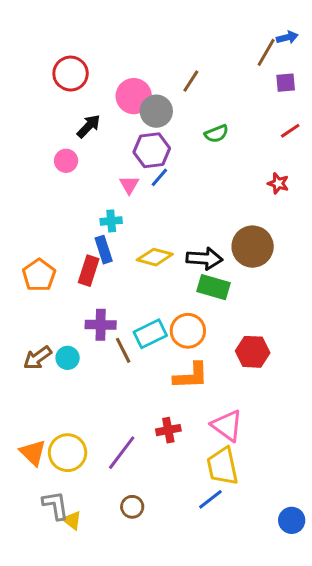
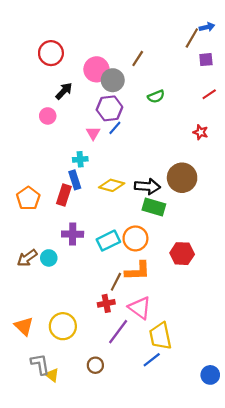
brown line: (123, 350) -> (116, 282), moved, turned 54
pink triangle: (227, 426) -> (140, 308), moved
red cross: (168, 430) -> (106, 303), moved
yellow circle: (68, 453) -> (63, 326), moved
purple line: (122, 453) -> (118, 332), moved

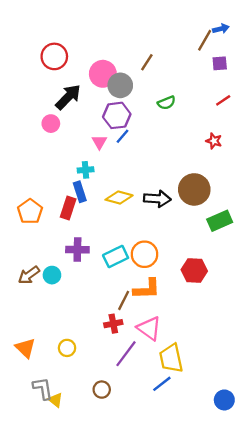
black arrow: (64, 91) -> (68, 97), size x1.4
green rectangle: (154, 207) -> (220, 221), moved, turned -40
yellow circle: (63, 326) -> (67, 348), size x0.6

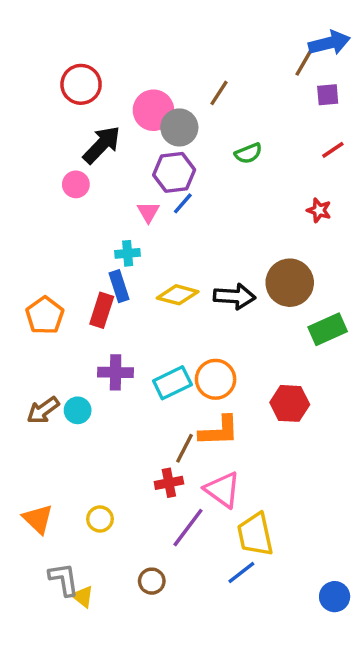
blue arrow: (221, 29) -> (329, 43), size x1.6

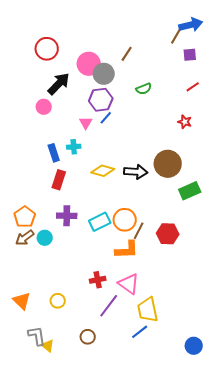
blue rectangle: (119, 286) -> (54, 153), moved
orange pentagon: (45, 315) -> (25, 217), moved
brown line: (185, 448) -> (139, 231), moved

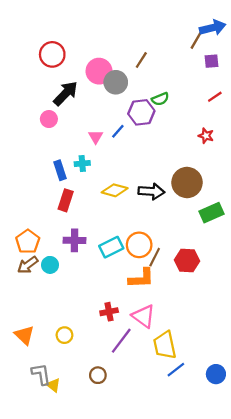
purple hexagon: (101, 100) -> (141, 112), moved
blue line: (140, 332) -> (176, 370), moved
blue circle: (194, 346) -> (216, 374), moved

